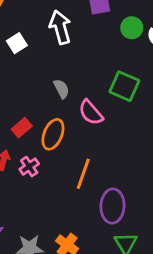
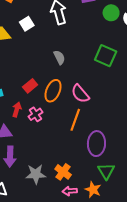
pink semicircle: (91, 112) -> (80, 94), moved

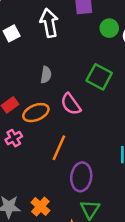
gray semicircle: (59, 57) -> (46, 75), turned 32
orange ellipse: (53, 91) -> (36, 113), turned 40
pink semicircle: (80, 94) -> (71, 104), moved

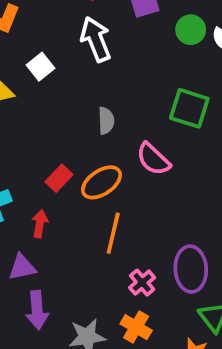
pink cross: (14, 138) -> (142, 283), moved
orange line: (59, 148) -> (113, 233), moved

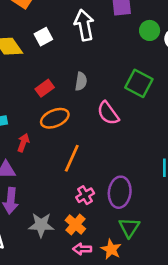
red rectangle: (59, 178) -> (45, 88), moved
orange ellipse: (101, 182) -> (55, 118), moved

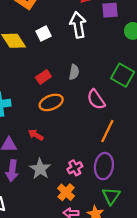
red arrow: (23, 143) -> (36, 135), moved, turned -80
orange line: (72, 158) -> (107, 131), moved
gray star: (41, 225) -> (40, 169), moved, turned 30

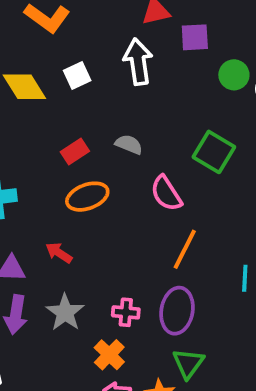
gray semicircle: (74, 72) -> (129, 144), turned -80
pink cross: (75, 168) -> (126, 312), turned 32

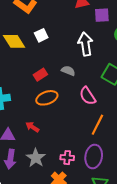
white arrow: (138, 62) -> (85, 44), moved

